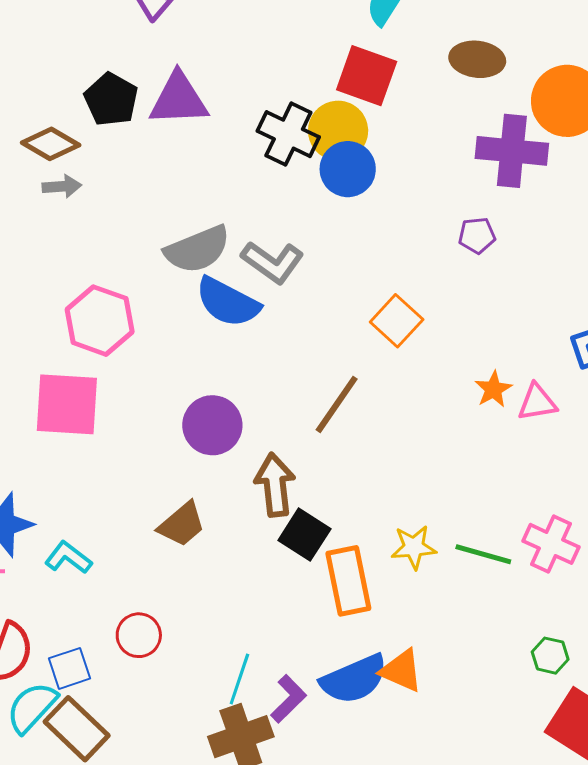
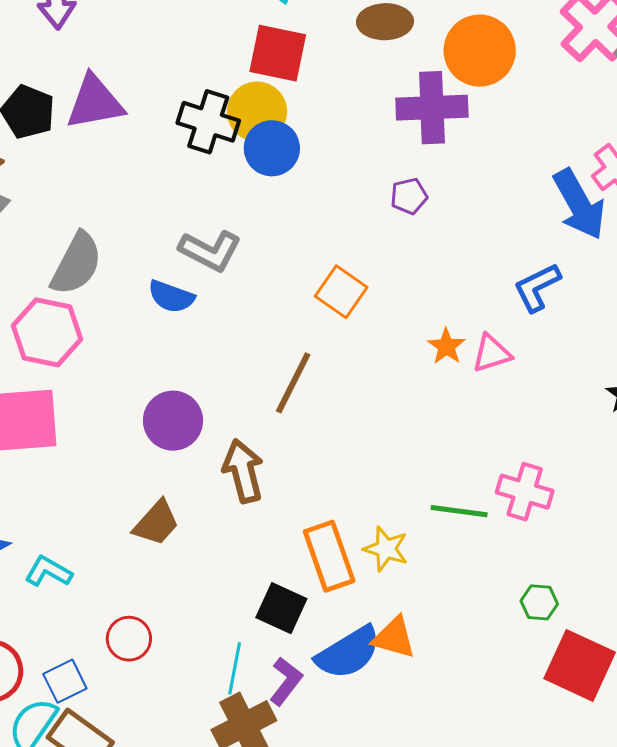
gray semicircle: (197, 249) -> (76, 264), moved, turned -32
blue semicircle: (228, 302) -> (171, 297), size x0.7
black square: (304, 535) -> (281, 608), moved
yellow star: (414, 547) -> (386, 549), moved, turned 30

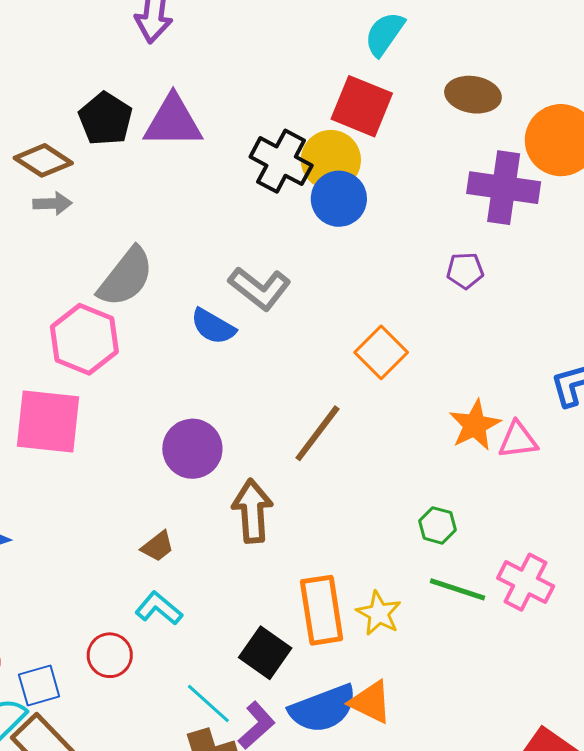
orange star: (446, 346) -> (475, 425), size x1.4
brown trapezoid: (156, 523) -> (158, 546), size x0.7
cyan L-shape: (48, 571) -> (159, 608), moved
green hexagon: (539, 602) -> (437, 525), moved
cyan line: (235, 668) -> (208, 703), turned -69

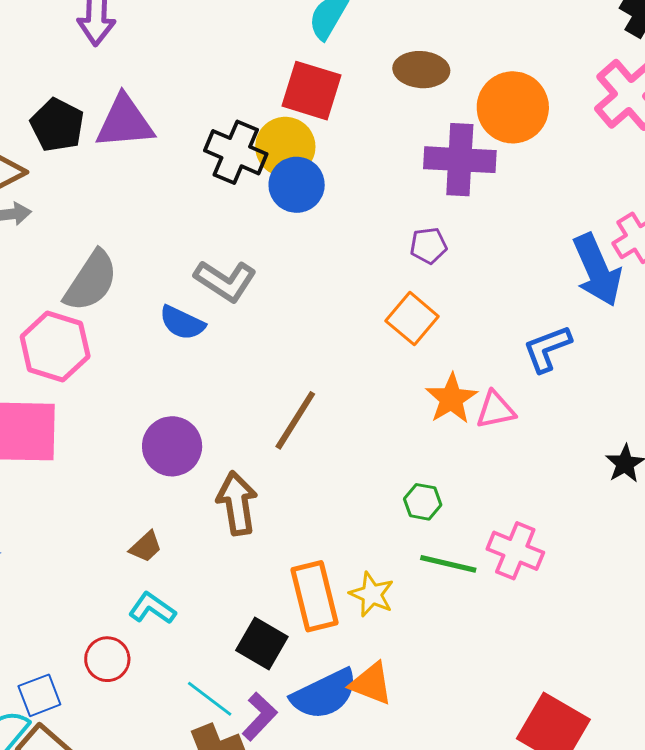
orange square: (381, 352) -> (412, 319), moved

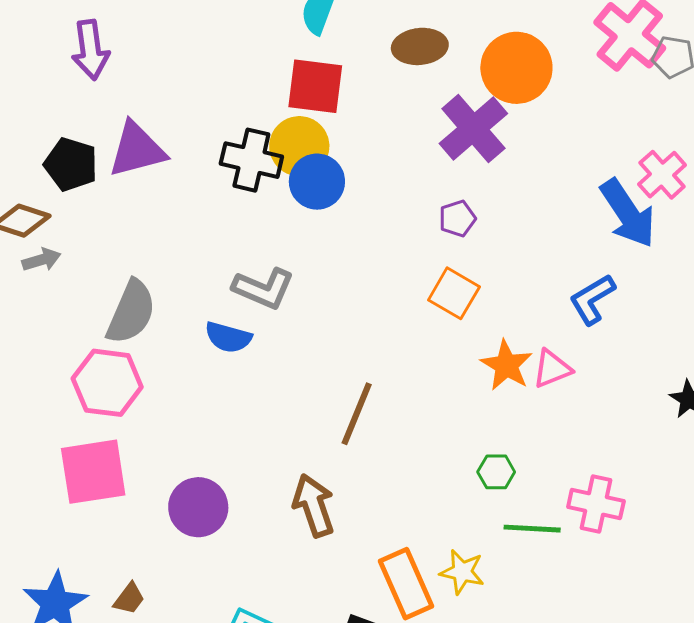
purple cross: (460, 160) -> (473, 128), turned -34
purple circle: (172, 446) -> (198, 507), moved
brown trapezoid: (146, 547) -> (129, 599), moved

